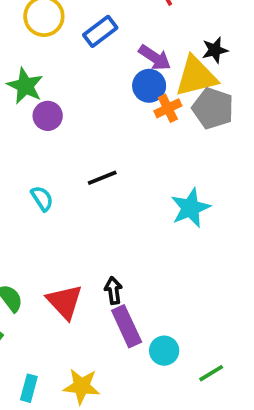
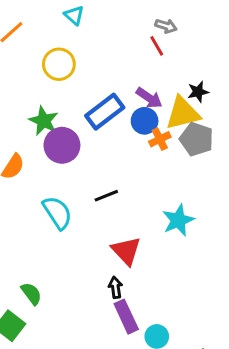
blue rectangle: (100, 31) -> (105, 112), moved, size x1.4
purple circle: (48, 116) -> (62, 145), size x1.5
cyan semicircle: (42, 198) -> (57, 213), size x1.6
red triangle: (65, 302) -> (126, 251), moved

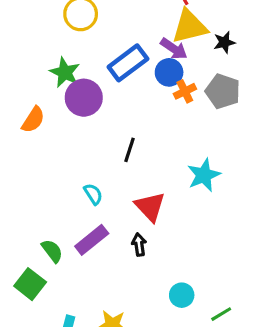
yellow triangle: (183, 113) -> (190, 27), moved
black line: (106, 196) -> (130, 150), turned -50
cyan semicircle: (57, 213) -> (93, 194), moved, size x0.6
purple rectangle: (126, 317) -> (92, 240), moved, turned 76

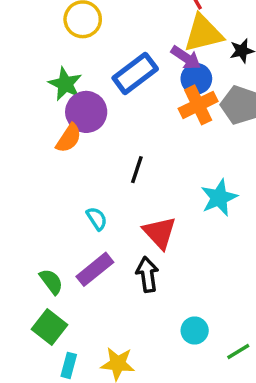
blue circle: (169, 72) -> (196, 79), moved
orange cross: (185, 91) -> (198, 105), size x1.5
orange semicircle: (33, 120) -> (69, 138), moved
black arrow: (139, 245) -> (147, 275), size x1.4
green square: (30, 284) -> (49, 327), moved

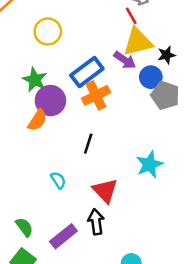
blue circle: (196, 79) -> (151, 77), moved
orange cross: (198, 105) -> (96, 95), moved
purple rectangle: (95, 269) -> (63, 236), moved

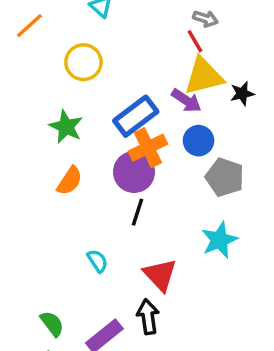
blue circle: (151, 77) -> (199, 141), moved
gray pentagon: (165, 95) -> (225, 177), moved
purple circle: (50, 101) -> (134, 172), moved

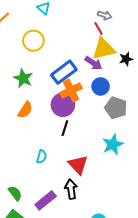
cyan semicircle: (97, 261) -> (42, 157), turned 48

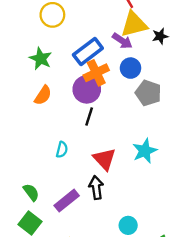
cyan star: (113, 144) -> (145, 151), moved

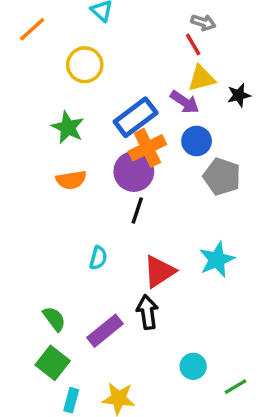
yellow triangle: (134, 24) -> (202, 78), size x0.7
orange semicircle: (43, 95) -> (71, 180), turned 48
red triangle: (104, 159) -> (159, 271), turned 40

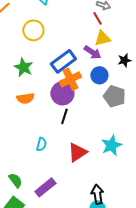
black star: (239, 95) -> (124, 60), moved
black arrow: (147, 312) -> (97, 194), moved

